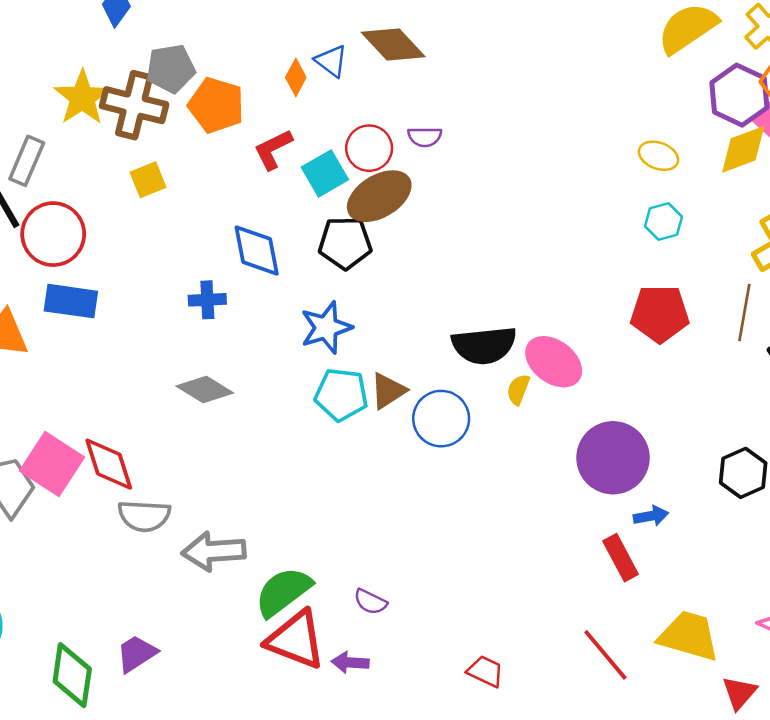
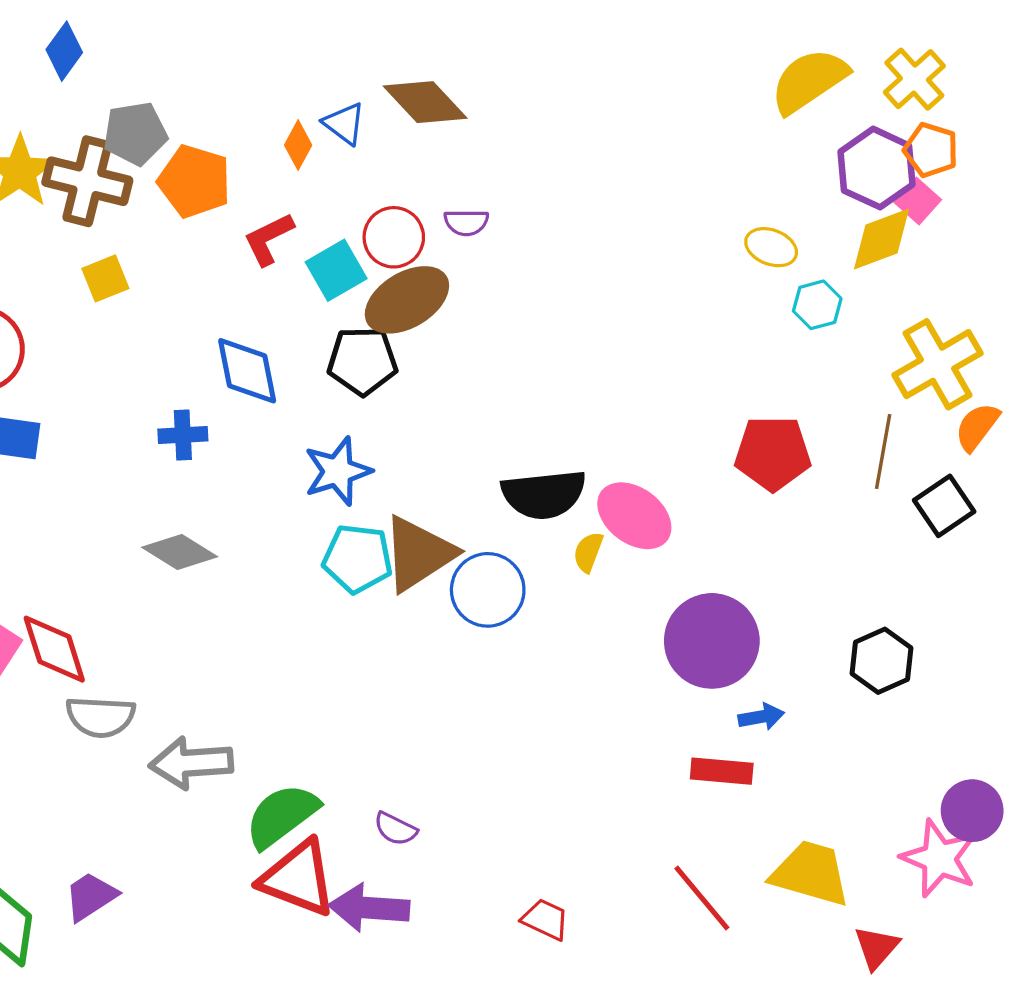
cyan hexagon: (664, 221) -> (817, 305), moved
brown triangle: (388, 391) -> (418, 554), size x1.6
red rectangle: (621, 558) -> (722, 771), turned -57
purple arrow: (350, 662) -> (369, 908), size x1.6

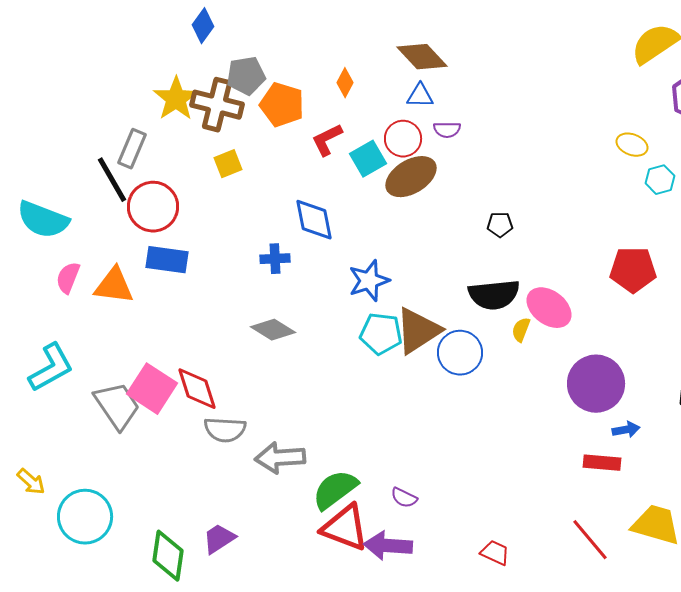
blue triangle: (344, 124) -> (420, 96), moved, turned -36
black pentagon: (362, 361) -> (500, 225), moved, size x0.6

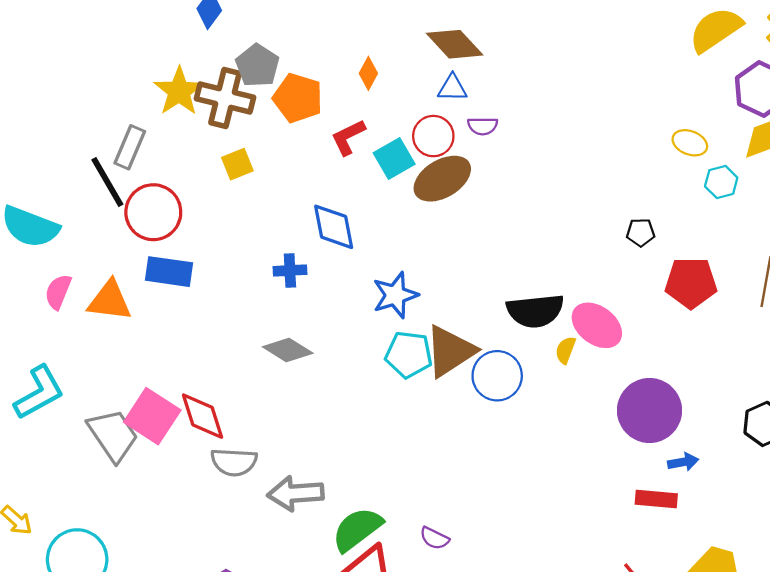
gray pentagon: (246, 76) -> (257, 65), turned -30
black pentagon: (500, 225) -> (641, 232), moved

